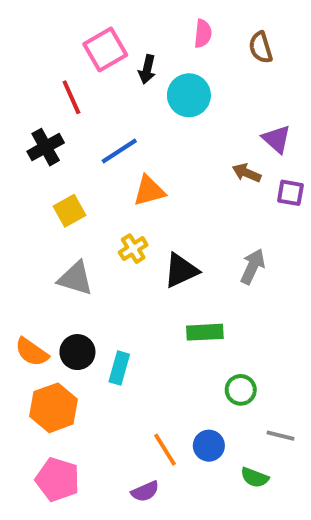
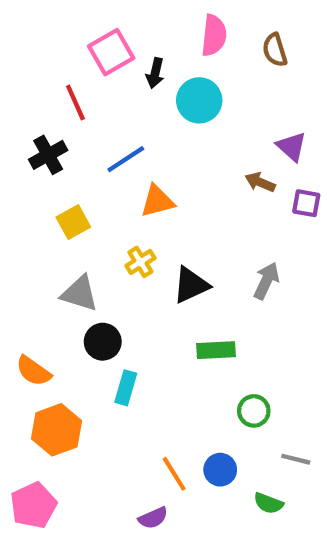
pink semicircle: (203, 34) -> (214, 35), size x1.4
black circle: (77, 352) -> (103, 342), moved
pink pentagon: (58, 479) -> (33, 505), moved, turned 30

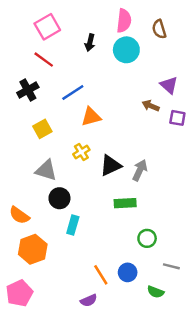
pink square: (111, 52) -> (47, 27), moved
cyan circle: (199, 100) -> (126, 50), moved
red line: (75, 102) -> (44, 60), turned -30
gray arrow: (266, 281) -> (140, 170), moved

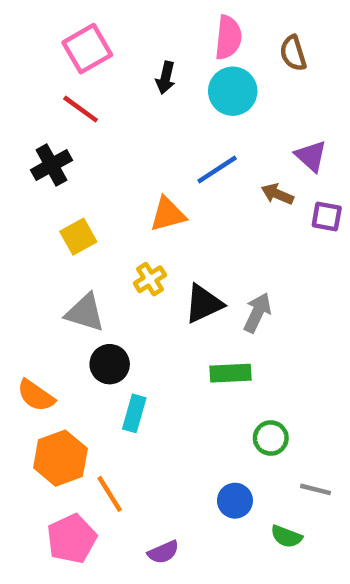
blue line: (73, 92) -> (217, 169), moved
orange line: (101, 275) -> (110, 494), moved
pink pentagon: (19, 293) -> (72, 539), moved

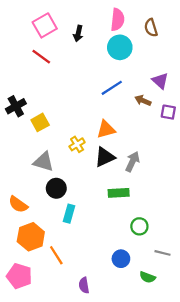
black arrow: (166, 78) -> (78, 33), moved
black cross: (51, 165) -> (16, 106), moved
orange triangle: (168, 214) -> (106, 129), moved
pink pentagon: (72, 539) -> (19, 276), moved, turned -30
purple semicircle: (163, 552) -> (84, 285), turned 105

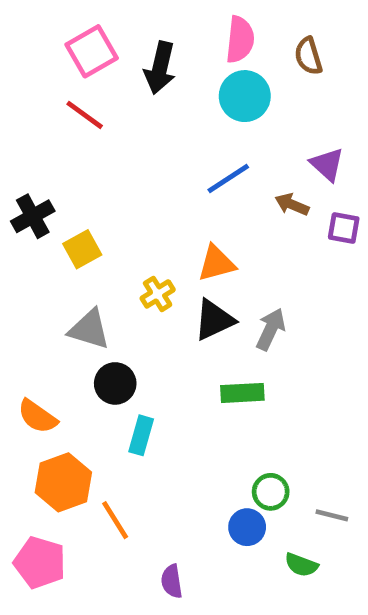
black arrow: (78, 33) -> (160, 68), size x1.5
green circle: (139, 226) -> (271, 492), moved

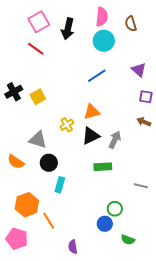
brown arrow: (292, 204) -> (144, 122), moved
yellow square: (82, 249) -> (38, 97), moved
orange semicircle: (37, 416) -> (16, 162), moved
gray line: (332, 515) -> (141, 186), moved

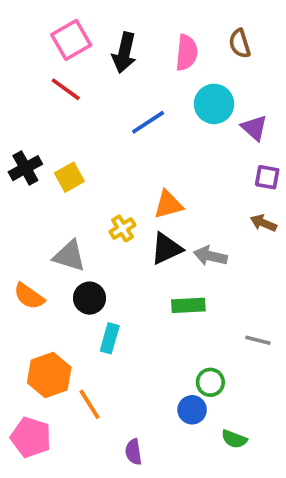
pink semicircle: (102, 17) -> (187, 53), moved
cyan circle: (104, 41) -> (214, 104), moved
blue line: (97, 76) -> (148, 122), moved
gray arrow: (115, 140) -> (210, 256), turned -102

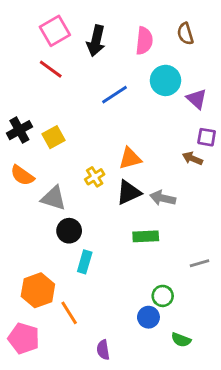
brown arrow: (263, 223) -> (192, 158), moved
orange semicircle: (29, 296) -> (22, 175), moved
gray line: (258, 340) -> (200, 263), turned -30

